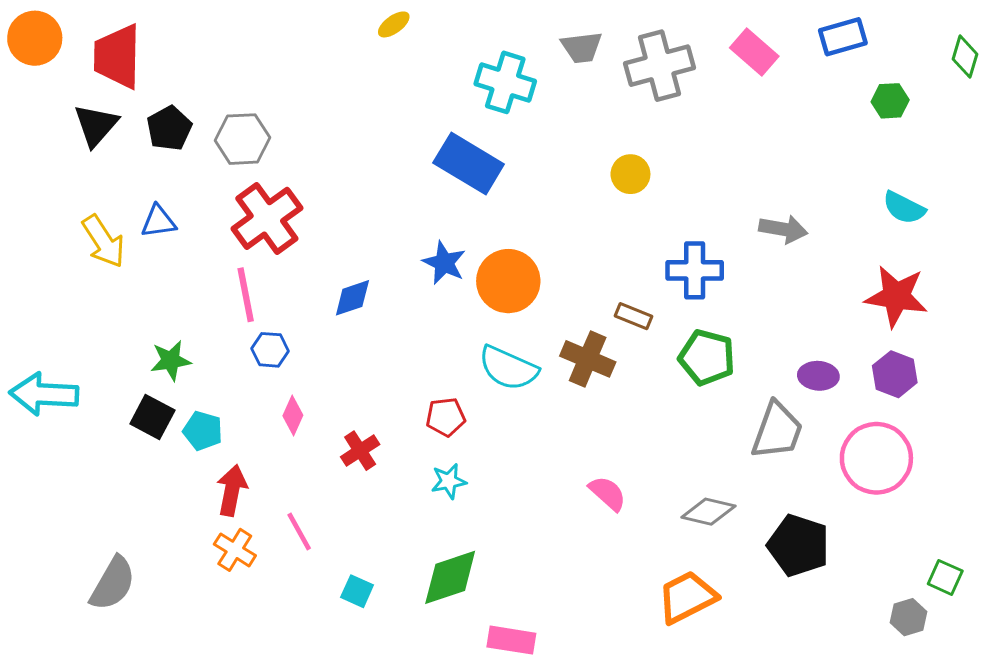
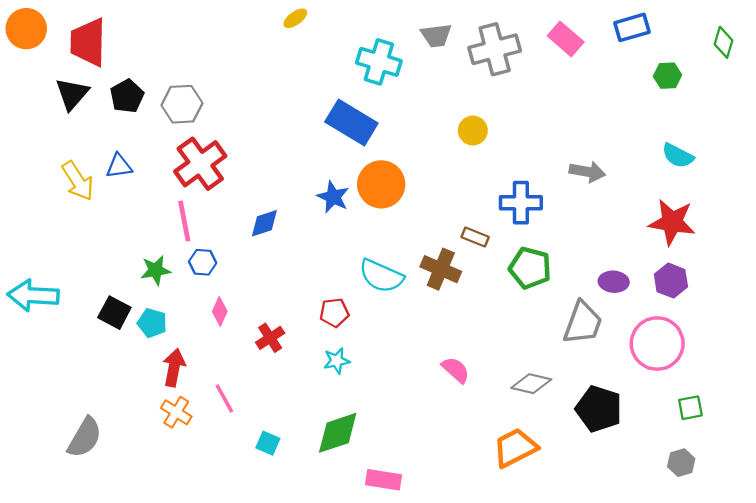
orange circle: (508, 281) -> (381, 184), moved
green star: (171, 360) -> (156, 270), moved
green square: (945, 577) -> (690, 408), moved, turned -35

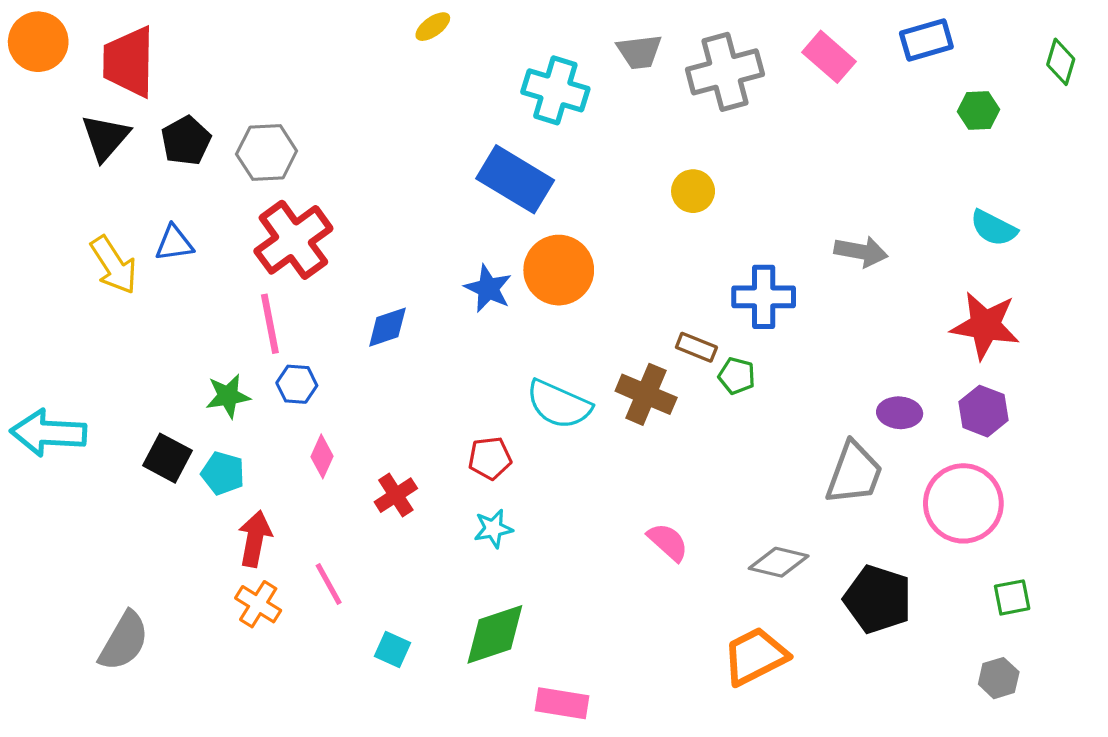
green pentagon: (530, 268) -> (737, 376), moved, size x0.6

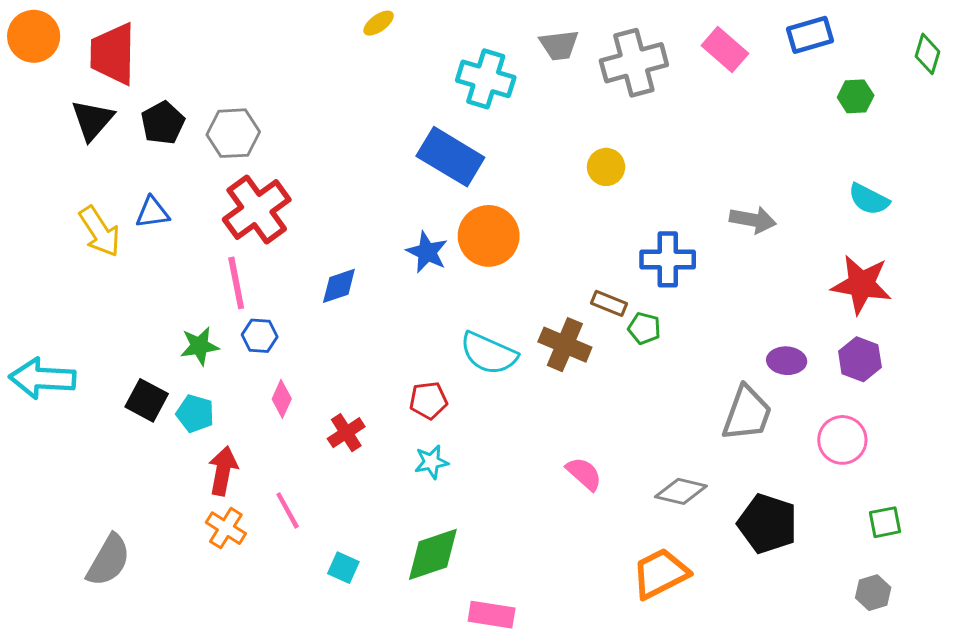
pink circle: (963, 503) -> (842, 440), size x0.7

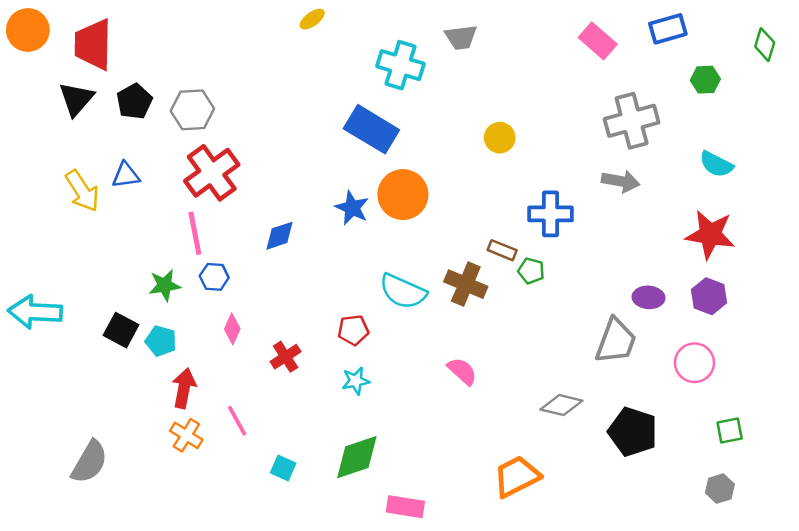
gray cross: (634, 63) -> (632, 121), moved
pink semicircle: (584, 474) -> (462, 371), moved
orange trapezoid: (660, 574) -> (517, 476), moved

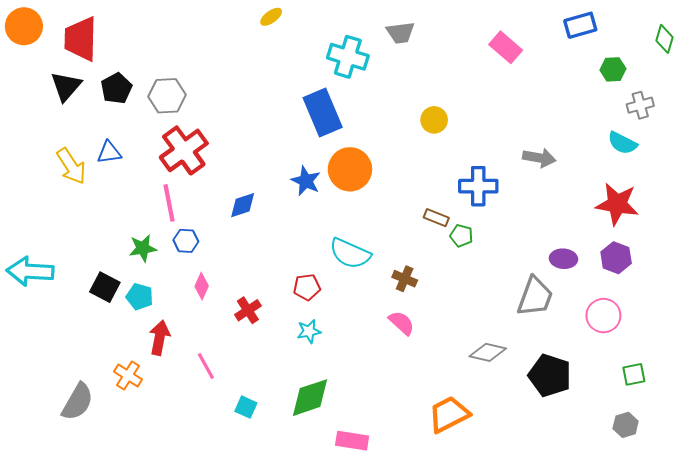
pink rectangle: (598, 41) -> (506, 47), moved
gray cross: (632, 121) -> (640, 105), moved, size x0.6
blue rectangle: (371, 129) -> (323, 113), turned 36
brown cross: (466, 284) -> (405, 279), moved, size x0.7
orange cross: (186, 435) -> (128, 375), moved

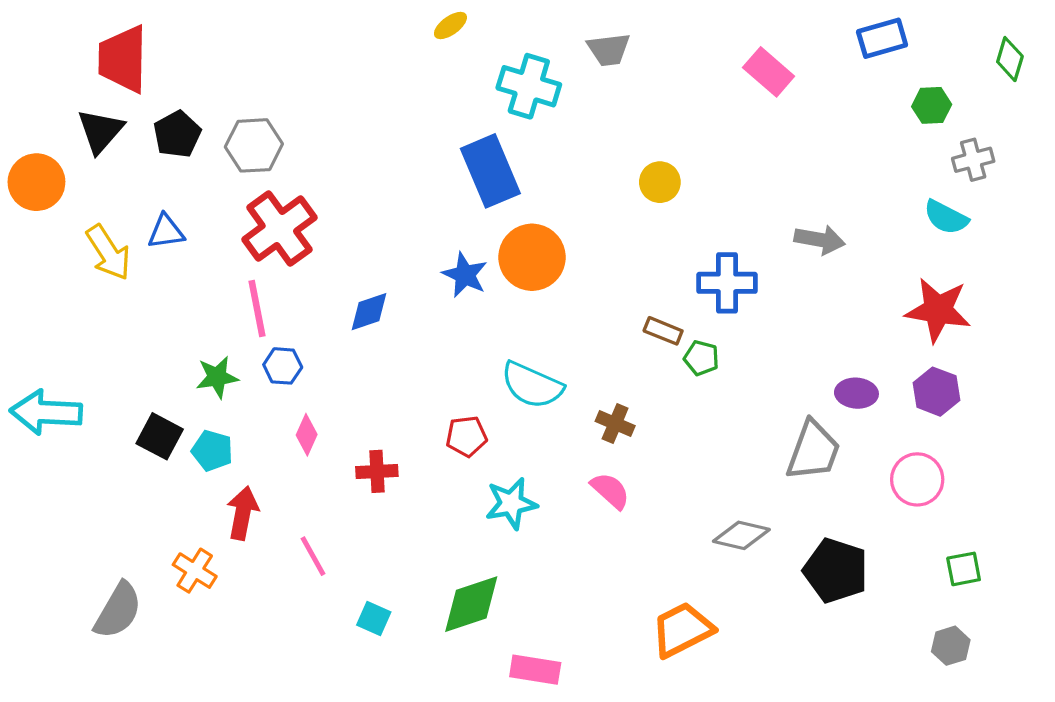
yellow ellipse: (271, 17) -> (450, 26), moved
orange circle: (24, 26) -> (36, 182), moved
red cross: (248, 310) -> (377, 471), turned 30
cyan star: (309, 331) -> (511, 503), moved, size x1.4

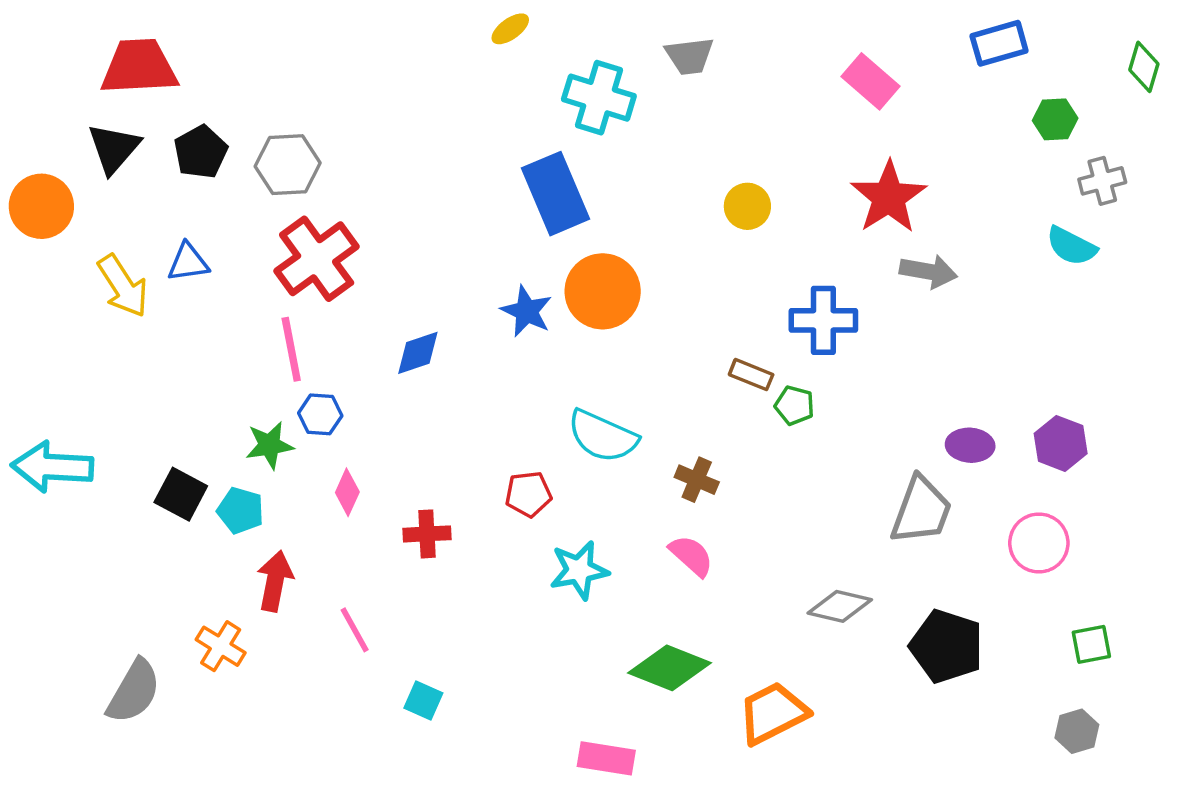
red trapezoid: (123, 59) -> (139, 67), turned 86
red star: (938, 310) -> (889, 197), moved, turned 30
green star: (217, 377) -> (269, 445), moved
green diamond: (471, 604) -> (670, 668), moved, turned 40

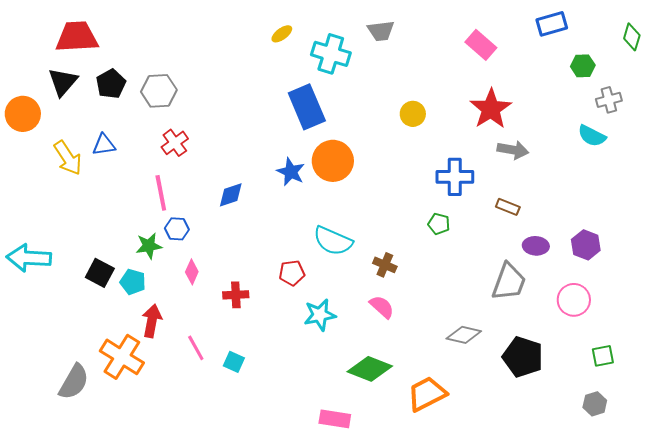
yellow ellipse: (510, 29) -> (282, 34), moved
red cross: (317, 259) -> (175, 143), size x0.6
brown rectangle: (751, 375) -> (508, 207), moved
orange cross: (221, 646) -> (122, 357), size x1.6
cyan square: (423, 700) -> (234, 362), moved

